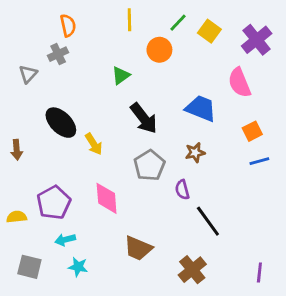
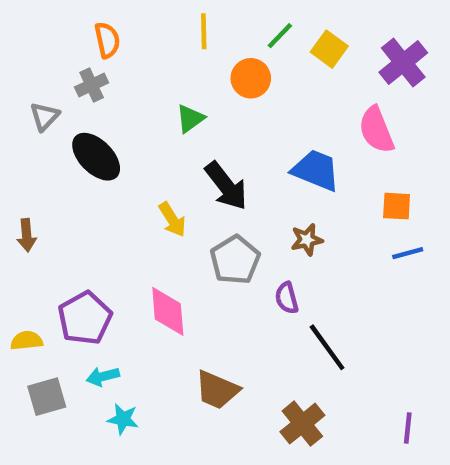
black ellipse: (61, 123) -> (96, 157), moved
orange square: (252, 131) -> (397, 206), turned 30
yellow arrow: (94, 144) -> (172, 219), moved
gray square: (29, 267) -> (47, 397), moved, turned -30

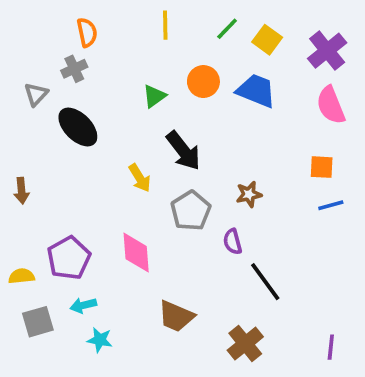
orange circle: (251, 78) -> (203, 82), moved
pink semicircle: (376, 130) -> (331, 105), moved
blue trapezoid: (316, 170) -> (256, 91), moved

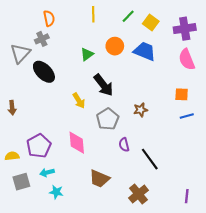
purple cross: (327, 51) -> (185, 29), turned 30
gray triangle: (36, 94) -> (20, 53), size x1.5
purple semicircle: (233, 242) -> (124, 145), moved

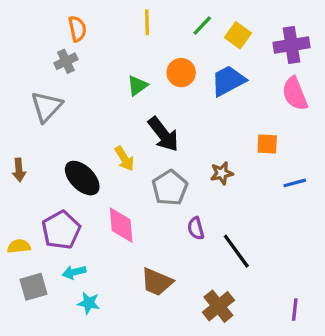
blue trapezoid: (145, 51) -> (228, 81), turned -50
gray triangle: (20, 53) -> (46, 107), moved
black ellipse: (44, 72) -> (82, 178), moved
orange square: (182, 94) -> (267, 144), moved

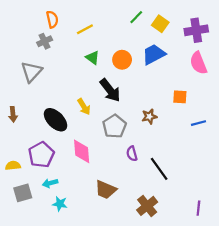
yellow line: (147, 22) -> (85, 29), moved, turned 63
orange circle: (181, 73) -> (122, 60), moved
green triangle: (137, 86) -> (93, 58), turned -48

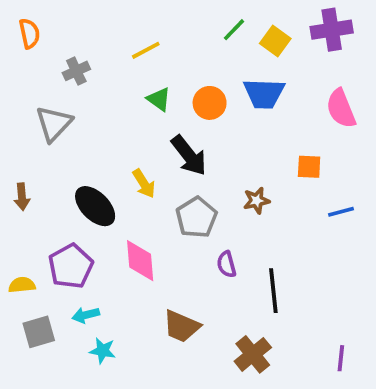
orange semicircle: (52, 19) -> (29, 33), moved
purple cross: (196, 30) -> (332, 30), moved
blue trapezoid: (154, 54) -> (264, 94), turned -150
black line: (159, 169) -> (273, 291), turned 30

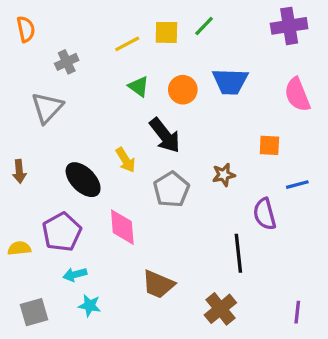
yellow square: (275, 41) -> (166, 32), moved, turned -35
purple semicircle: (226, 264) -> (265, 214), moved, size x1.4
gray square: (39, 332) -> (34, 312), moved

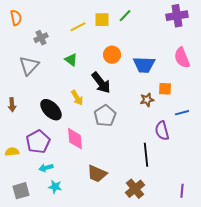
blue trapezoid: (230, 82) -> (144, 65), moved
green triangle: (139, 86) -> (71, 60), moved
brown star: (224, 175) -> (147, 100), moved

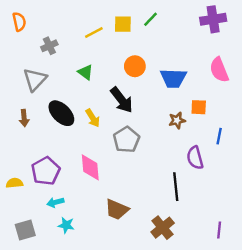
brown arrow: (12, 105) -> (24, 118), moved
black ellipse: (51, 110) -> (61, 113), moved
blue line: (182, 113) -> (219, 136), turned -64

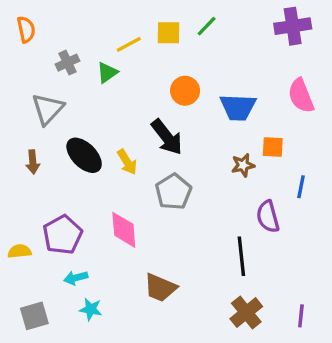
green triangle: (85, 72) -> (107, 73), moved, turned 49
brown cross: (163, 228) -> (246, 313), moved

